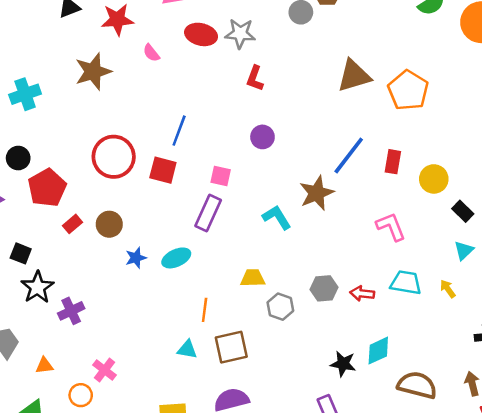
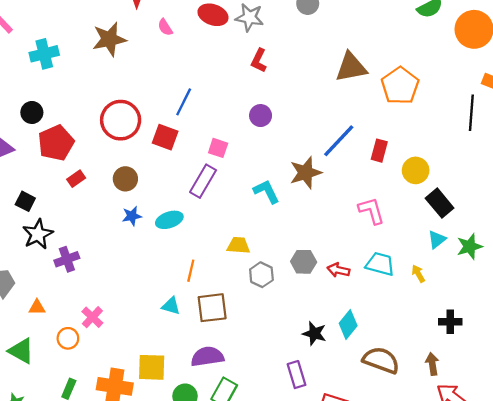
black rectangle: (463, 211) -> (440, 203), size x1.4
brown circle: (109, 224) -> (125, 179), moved
cyan diamond: (378, 351) -> (348, 325), turned -32

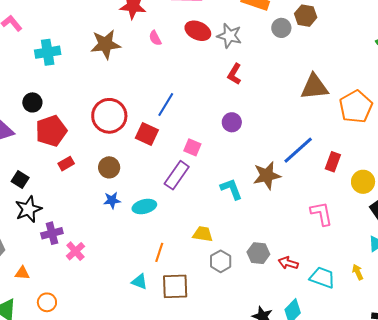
cyan trapezoid: (380, 264) -> (322, 278), moved
pink cross: (92, 317) -> (75, 251), moved

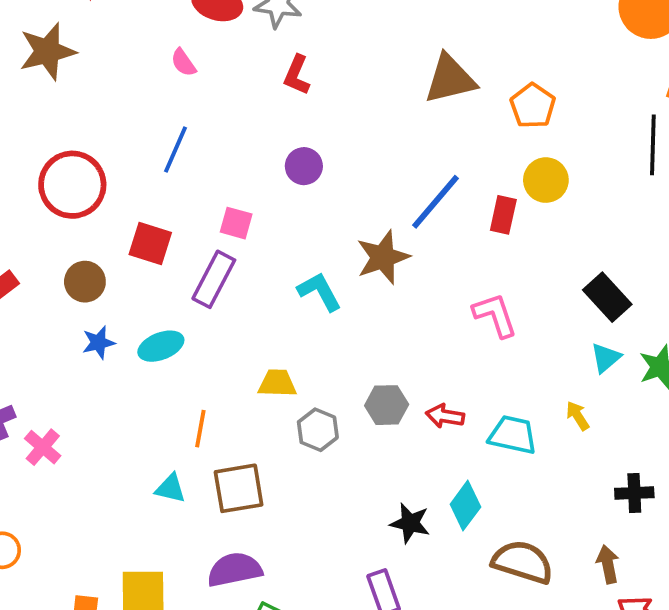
pink semicircle: (155, 38) -> (183, 63), moved
orange pentagon: (356, 107) -> (533, 106), size x0.7
red square: (147, 134) -> (150, 244), moved
yellow circle: (363, 182) -> (546, 180), moved

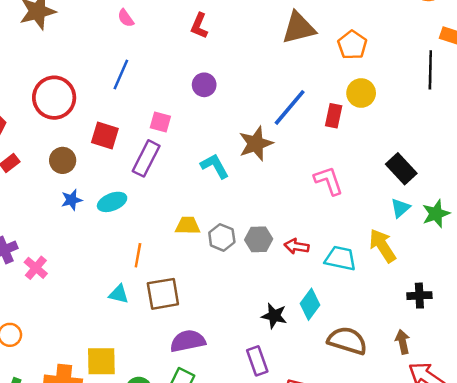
yellow arrow: (578, 416) -> (382, 246), size x1.8
gray hexagon: (318, 430) -> (222, 237), moved
purple semicircle: (235, 570) -> (188, 341), moved

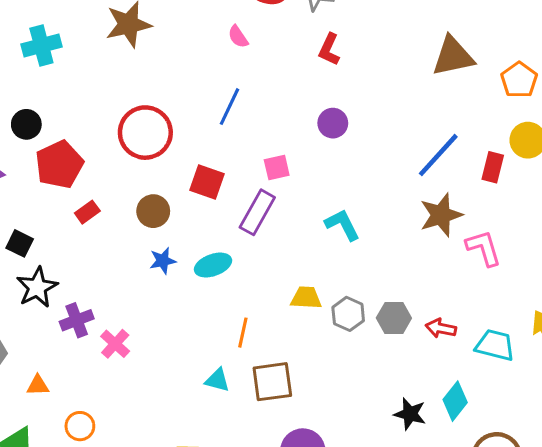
pink square: (160, 122) -> (277, 167), turned -30
brown star: (256, 144) -> (441, 215), moved

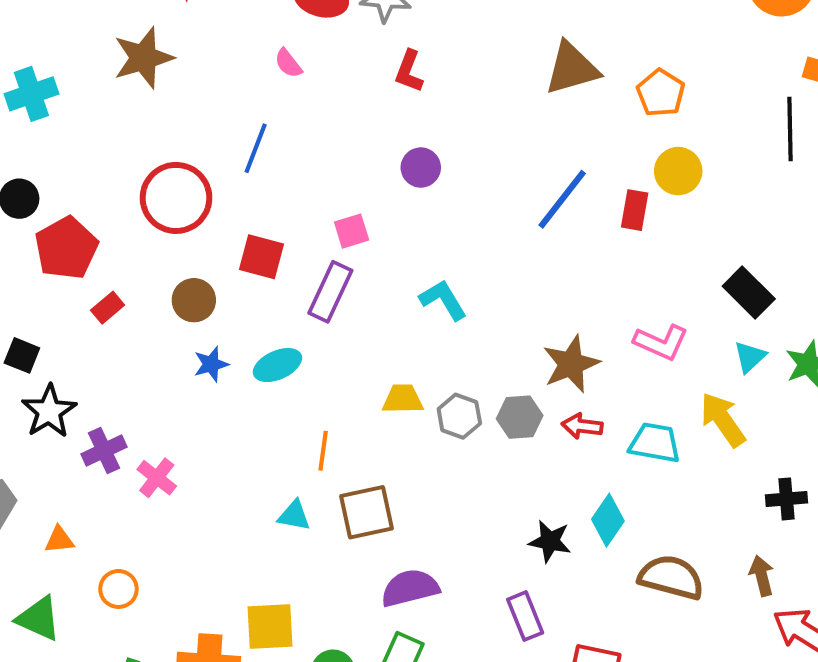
blue line: (230, 107) -> (256, 148), moved
brown star: (441, 215) -> (571, 364), moved
pink L-shape: (484, 248) -> (661, 342), moved, turned 135

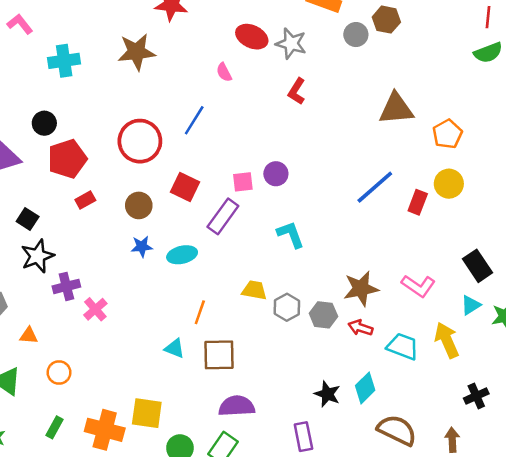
purple circle: (421, 168) -> (276, 174), moved
black cross: (786, 499) -> (476, 396), turned -30

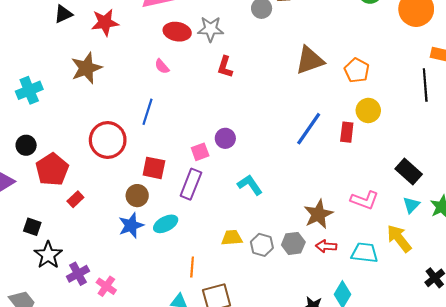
brown circle: (139, 205) -> (137, 196), moved
blue star: (142, 246) -> (131, 225), size x1.4

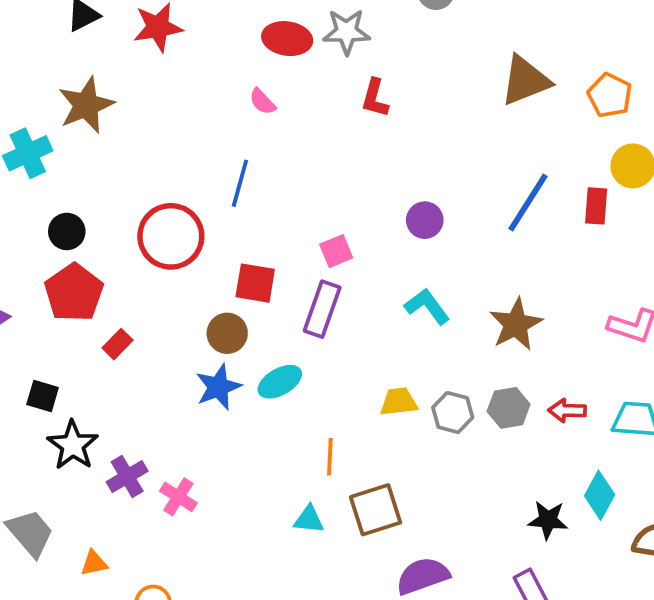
brown star: (86, 68) -> (86, 105), moved
purple circle: (225, 138) -> (425, 220), moved
black circle: (26, 145) -> (67, 231), moved
brown star: (318, 214) -> (516, 324), moved

